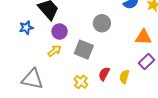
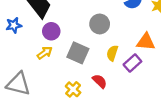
purple rectangle: (146, 61) -> (132, 63), moved
red semicircle: (104, 74) -> (100, 81), turned 104
yellow semicircle: (124, 77) -> (112, 53), moved

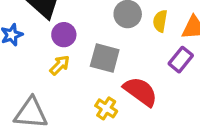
yellow semicircle: (112, 53) -> (160, 21), moved
red semicircle: (100, 81) -> (140, 91), size x1.6

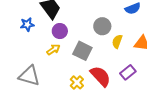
yellow semicircle: (160, 21) -> (117, 41), moved
purple rectangle: (181, 60) -> (128, 72), moved

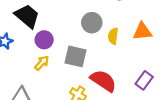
purple rectangle: (128, 72) -> (144, 80), moved

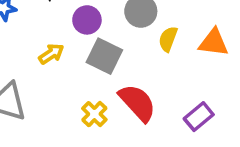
purple circle: (44, 40) -> (87, 20), moved

